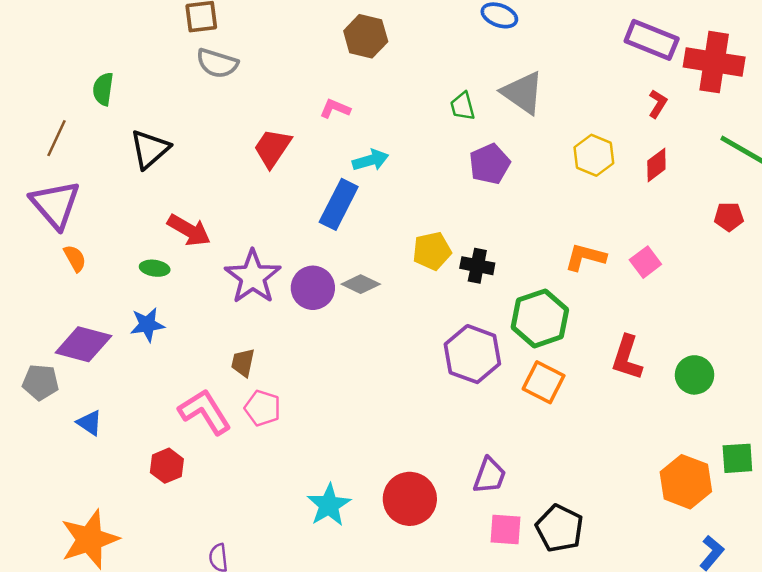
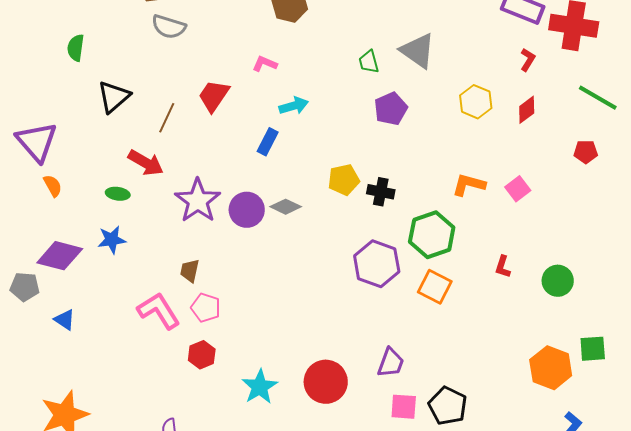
brown line: (56, 138) -> (167, 118), moved
blue rectangle: (339, 204) -> (268, 142), size x0.7
red L-shape: (627, 358) -> (503, 267), size x0.6
red hexagon: (167, 466) -> (202, 355), moved

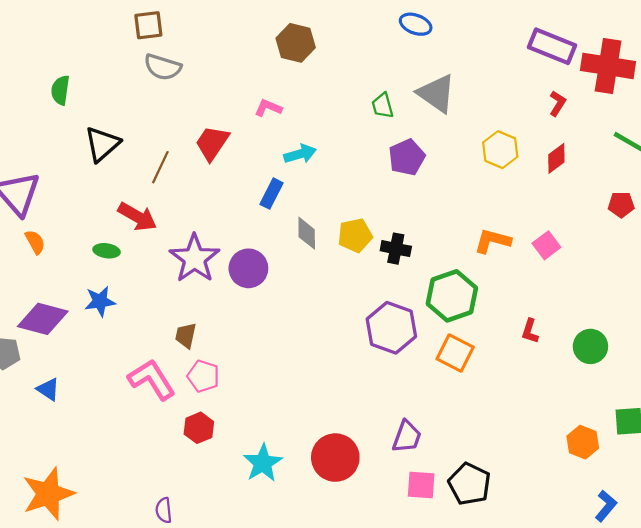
gray diamond: (286, 207) -> (307, 233), moved, turned 64
orange hexagon: (551, 368) -> (583, 442), size x0.7

